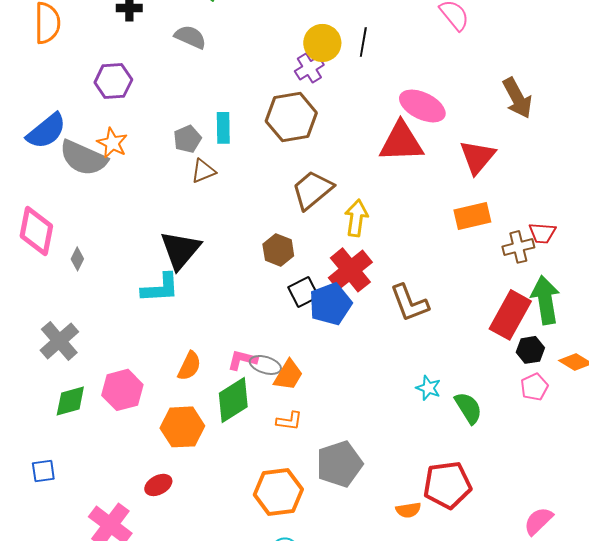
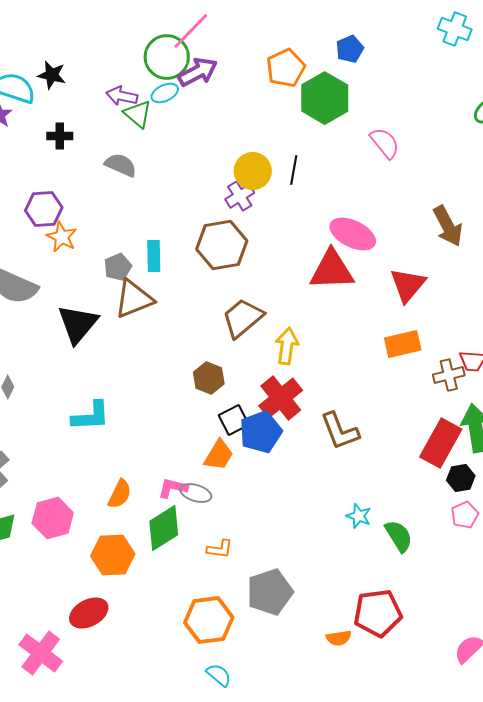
orange star: (112, 143) -> (62, 237), moved
brown triangle: (203, 171) -> (134, 299), size x1.6
black triangle: (180, 250) -> (78, 324), moved
orange trapezoid: (288, 375) -> (219, 455), moved
red ellipse: (158, 485) -> (89, 613), size x1.4

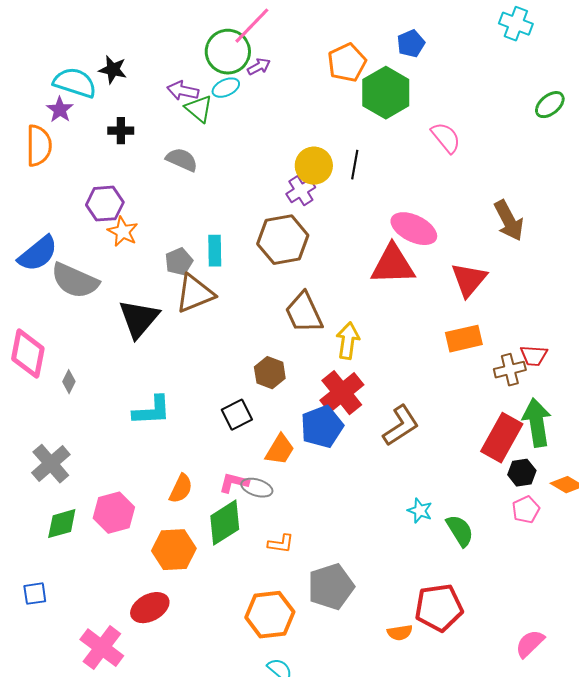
purple arrow: (198, 72) -> (259, 67), size x0.6
brown trapezoid: (243, 318) -> (304, 313), turned -75
black square: (234, 420) -> (237, 415), moved
brown L-shape: (340, 431) -> (401, 426), turned -102

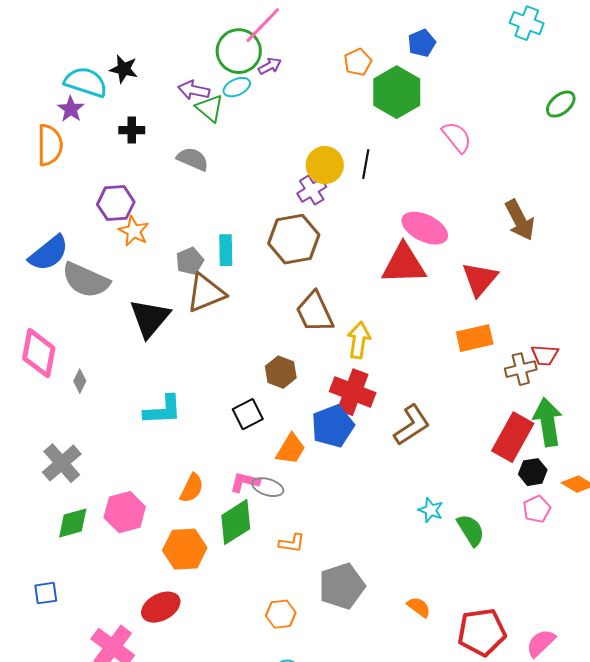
orange pentagon: (347, 63) -> (358, 62), size x0.7
red cross: (342, 393) -> (353, 392), turned -30
red pentagon: (439, 608) -> (482, 632), moved
orange hexagon: (270, 615) -> (281, 614), size x0.6
orange semicircle: (400, 633) -> (419, 607), moved, turned -135

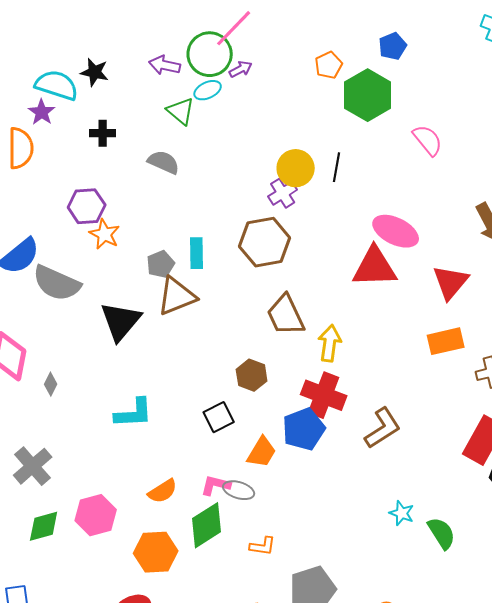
purple arrow: (194, 90) -> (165, 65), moved
orange semicircle: (192, 488) -> (163, 491), turned 32

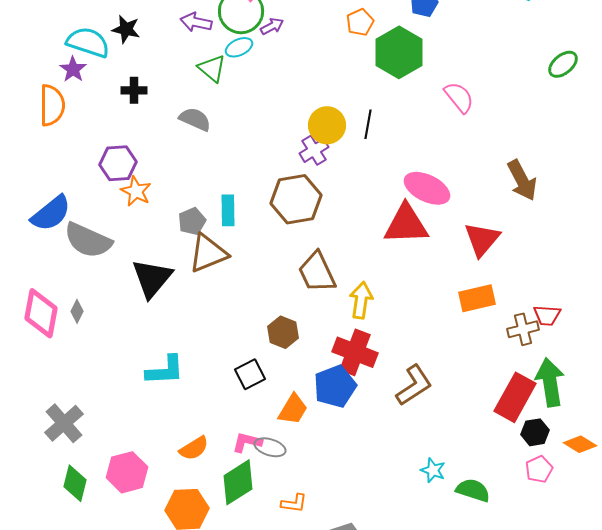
gray diamond: (51, 384) -> (77, 311), moved
green diamond: (44, 526) -> (75, 483), turned -60
green semicircle: (442, 533) -> (473, 490), turned -40

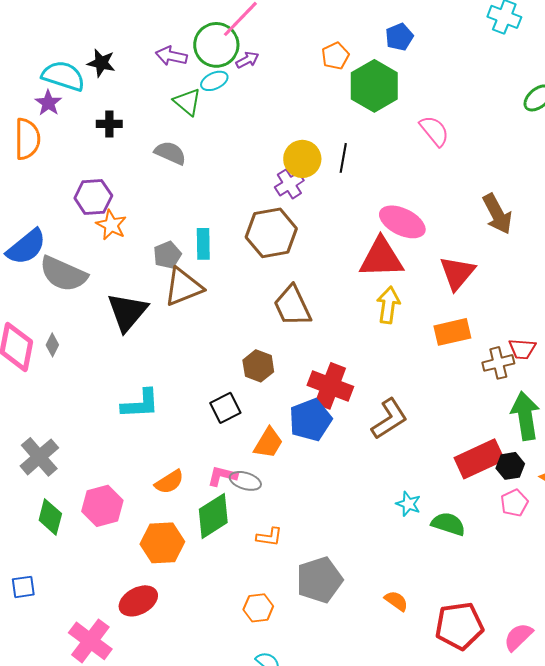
yellow arrow: (361, 300) -> (388, 305), moved
red rectangle: (515, 397) -> (479, 459), moved, turned 36

